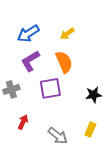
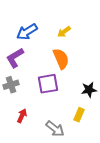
purple L-shape: (30, 61) -> (15, 58), moved
yellow rectangle: (90, 129) -> (79, 115), moved

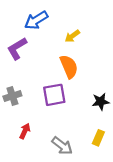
blue arrow: (27, 32) -> (36, 20), moved
purple L-shape: (15, 58) -> (17, 48), moved
yellow rectangle: (79, 115) -> (98, 138), moved

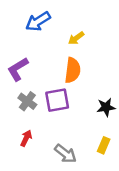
purple L-shape: (17, 48) -> (18, 69), moved
orange semicircle: (69, 67) -> (73, 70), turned 30
gray cross: (12, 96) -> (27, 101), moved, turned -36

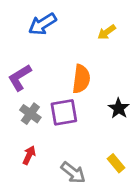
yellow arrow: (76, 38) -> (107, 32), moved
black star: (106, 107) -> (119, 108), moved, turned -30
yellow rectangle: (104, 145) -> (116, 163), turned -63

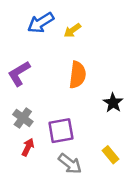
yellow arrow: (107, 32) -> (72, 30), moved
purple square: (64, 112) -> (61, 131), moved
gray cross: (30, 114) -> (23, 118), moved

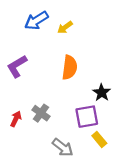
gray cross: (23, 118) -> (41, 113), moved
purple square: (61, 131) -> (87, 117), moved
red arrow: (28, 147) -> (16, 119), moved

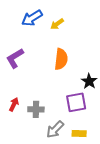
gray cross: (41, 113) -> (36, 109), moved, turned -35
yellow rectangle: (99, 139) -> (79, 133), moved, turned -48
gray arrow: (63, 147) -> (55, 129), turned 96

